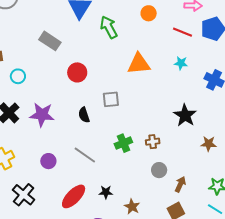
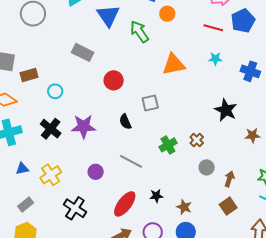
orange circle: (149, 13) -> (167, 14), moved
brown cross: (153, 142) -> (197, 140), turned -32

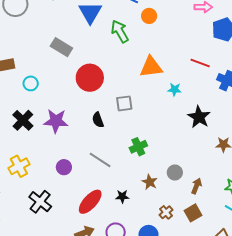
red line: (213, 28) -> (200, 63), moved
cyan star: (215, 59) -> (175, 89), moved
red circle: (114, 80) -> (90, 78), size x1.4
brown cross: (197, 140) -> (166, 212), moved
brown star: (184, 207) -> (150, 182), moved

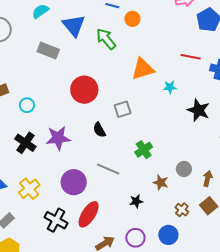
gray rectangle: (61, 47) -> (48, 51), moved
purple circle: (64, 167) -> (74, 182), size x1.6
red ellipse: (90, 202) -> (89, 214), moved

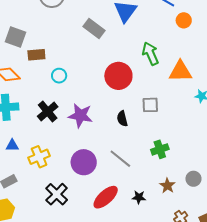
green arrow: (106, 39) -> (150, 54), moved
red ellipse: (89, 214) -> (106, 197), moved

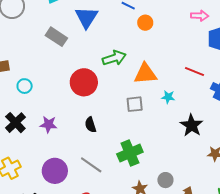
green arrow: (150, 54) -> (114, 58), turned 100
gray square: (150, 105) -> (135, 104), moved
purple star: (80, 115) -> (48, 124), size x0.7
green cross: (160, 149) -> (130, 153), size x1.4

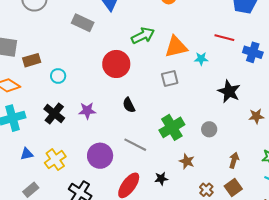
cyan star: (168, 97) -> (201, 59), moved
gray circle: (165, 180) -> (209, 129), moved

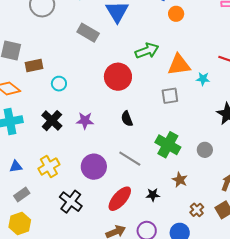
green cross: (172, 127) -> (168, 145), turned -35
blue triangle: (27, 154) -> (16, 166), moved

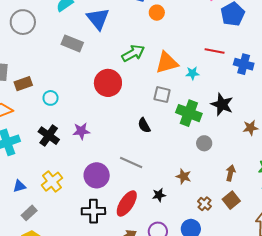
gray square: (170, 96) -> (162, 95), turned 30
black semicircle: (127, 119) -> (144, 125), moved
green cross: (168, 145) -> (189, 113), moved
black cross: (71, 202) -> (93, 211), moved, turned -30

